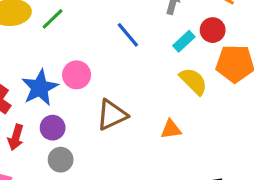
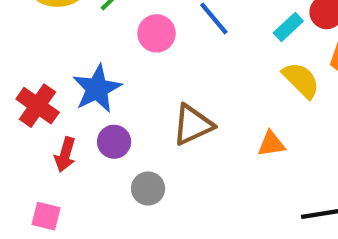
pink circle: (77, 75) -> (157, 33), moved
gray circle: (61, 160) -> (148, 188), moved

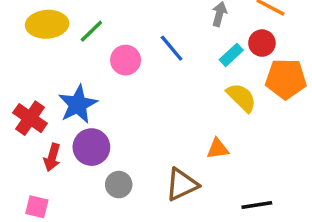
brown triangle: (193, 125) -> (182, 185), moved
purple circle: (114, 142) -> (91, 147), size x1.4

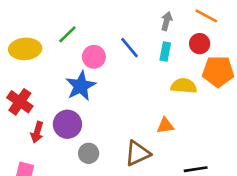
yellow ellipse: (47, 24) -> (25, 49), moved
cyan rectangle: (231, 55) -> (165, 52), moved, turned -36
yellow semicircle: (241, 98) -> (184, 86), turned -40
blue star: (78, 104) -> (81, 86), moved

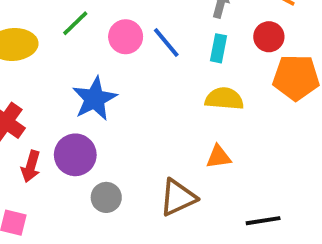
pink circle: (94, 57) -> (126, 37), moved
yellow semicircle: (184, 86) -> (224, 99), moved

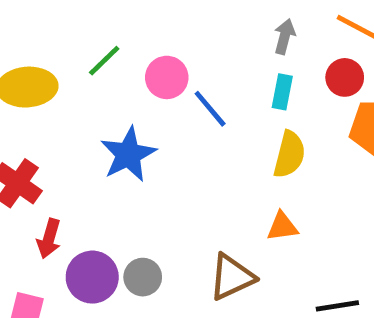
blue line: (166, 43) -> (210, 109), moved
yellow semicircle: (224, 99) -> (289, 154), turned 99
purple circle: (75, 155) -> (92, 277), moved

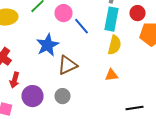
cyan rectangle: (282, 92) -> (112, 19), size x1.6
gray circle: (143, 277) -> (62, 96), moved
brown triangle: (232, 277) -> (68, 65), moved

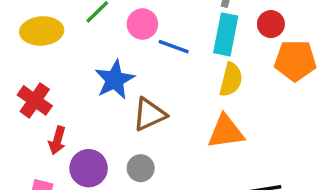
blue line: (82, 26) -> (174, 47), turned -30
orange triangle: (112, 75) -> (226, 132), size x1.6

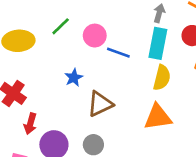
blue star: (115, 80) -> (74, 78), size x0.6

